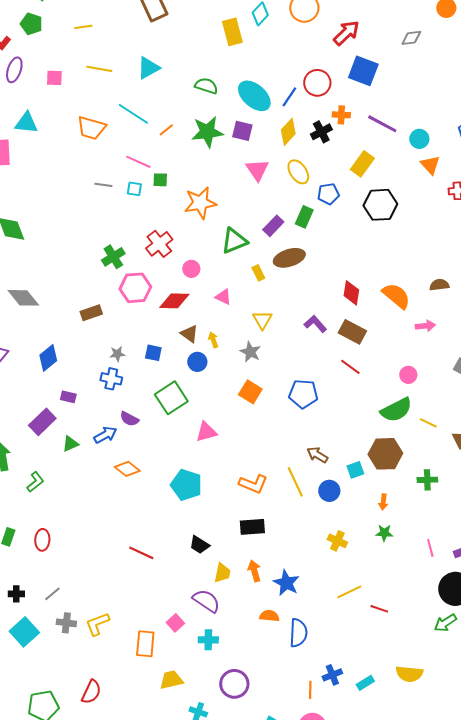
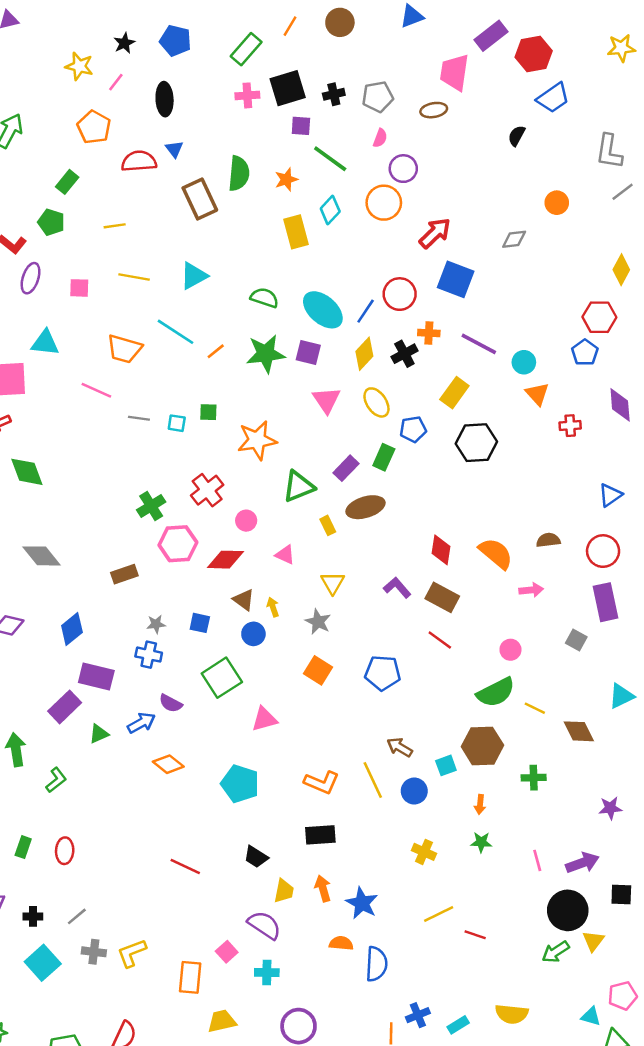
pink line: (138, 162) -> (96, 390), moved
purple rectangle: (68, 397) -> (96, 677), size x1.8

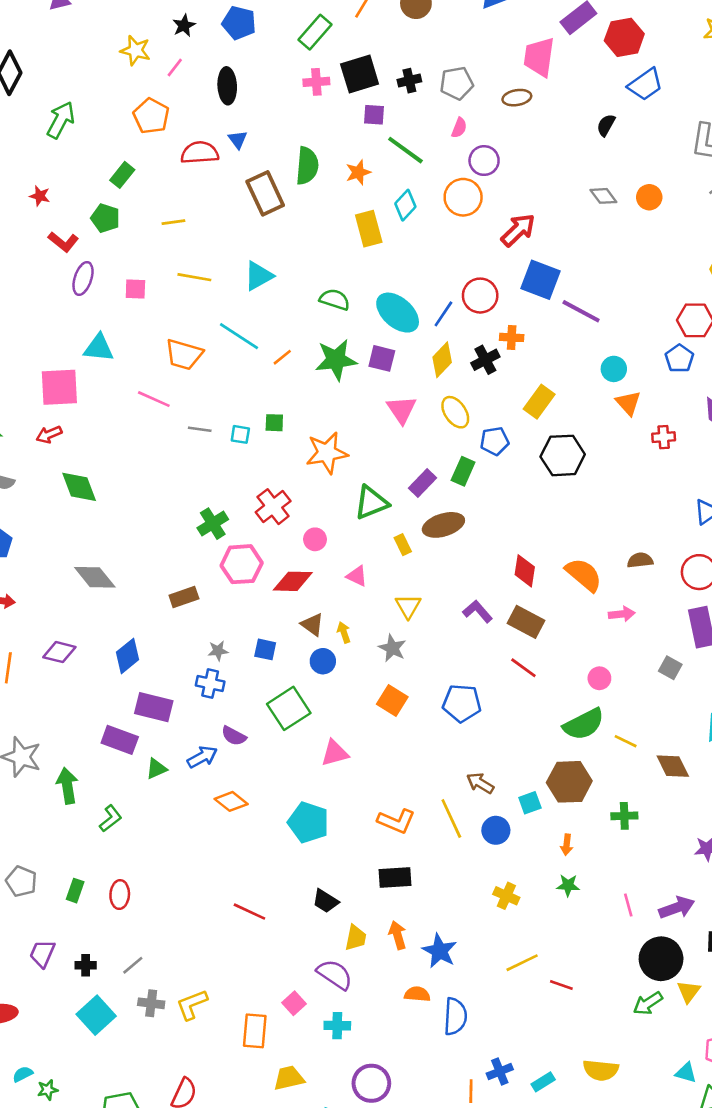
gray diamond: (514, 239) -> (603, 196), moved, turned 60
purple line: (479, 344) -> (581, 311), moved
purple rectangle: (65, 707) -> (120, 740), turned 64

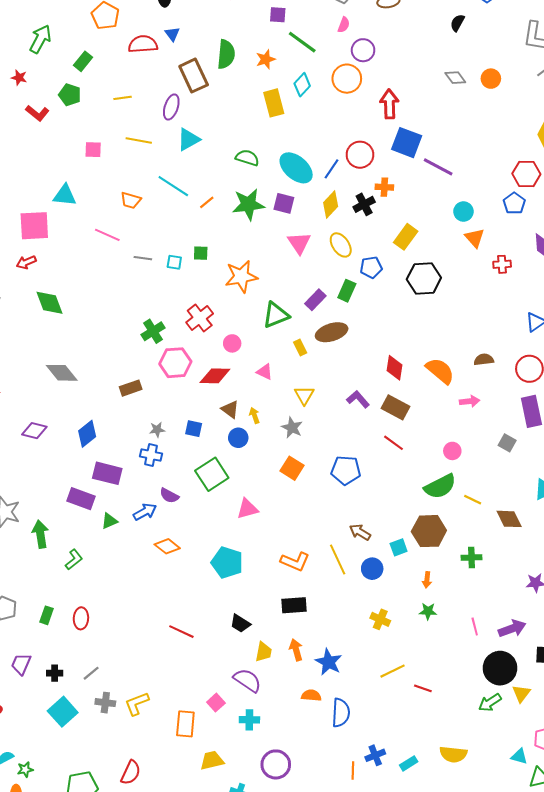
green arrow: (61, 120) -> (40, 39), moved
red arrow: (518, 230) -> (389, 104), turned -48
purple ellipse: (83, 278) -> (171, 107), moved
orange trapezoid: (184, 355) -> (131, 200), size x0.7

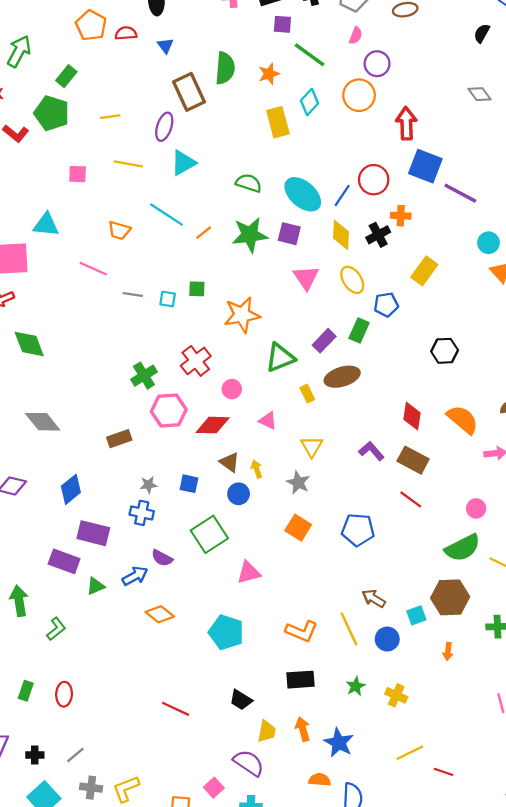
red semicircle: (143, 44) -> (126, 33), moved, size x0.7
green pentagon: (70, 95) -> (52, 113), size x1.4
yellow diamond: (331, 204) -> (341, 235), turned -40
black hexagon: (424, 278) -> (445, 351), moved, size x0.7
green star: (428, 611) -> (356, 686), moved, turned -30

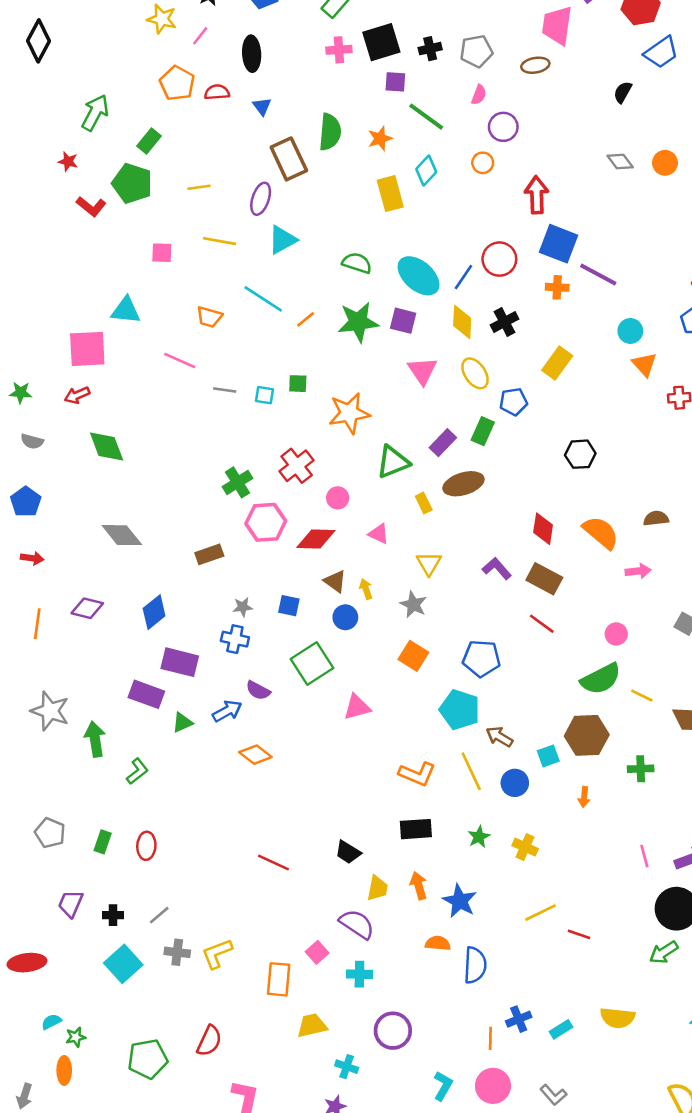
orange circle: (359, 95) -> (483, 163), size x0.6
orange cross: (401, 216) -> (557, 287), moved
cyan pentagon: (226, 632) -> (460, 710), moved

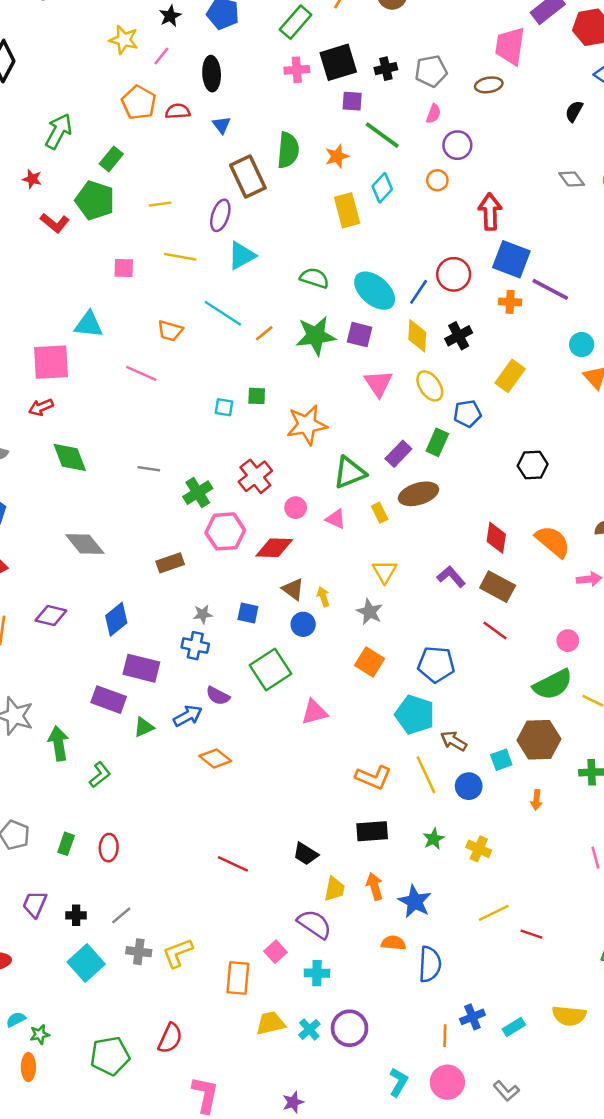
gray line: (225, 390) -> (149, 469), moved
pink triangle: (379, 534) -> (336, 519), moved
cyan cross: (347, 1067) -> (309, 1029), moved, turned 30

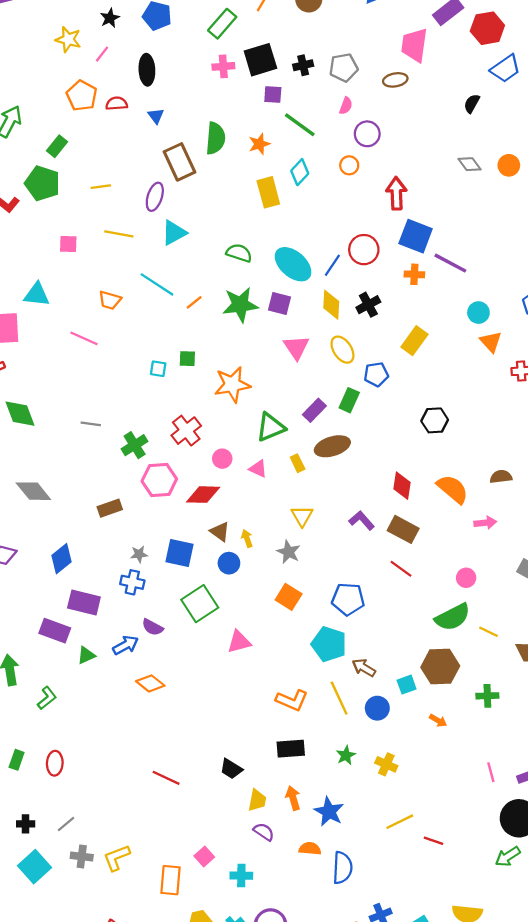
blue square: (248, 613) -> (180, 553), size x1.5
orange arrow: (536, 800) -> (438, 721), turned -66
purple semicircle: (314, 924) -> (264, 832), moved, size x0.7

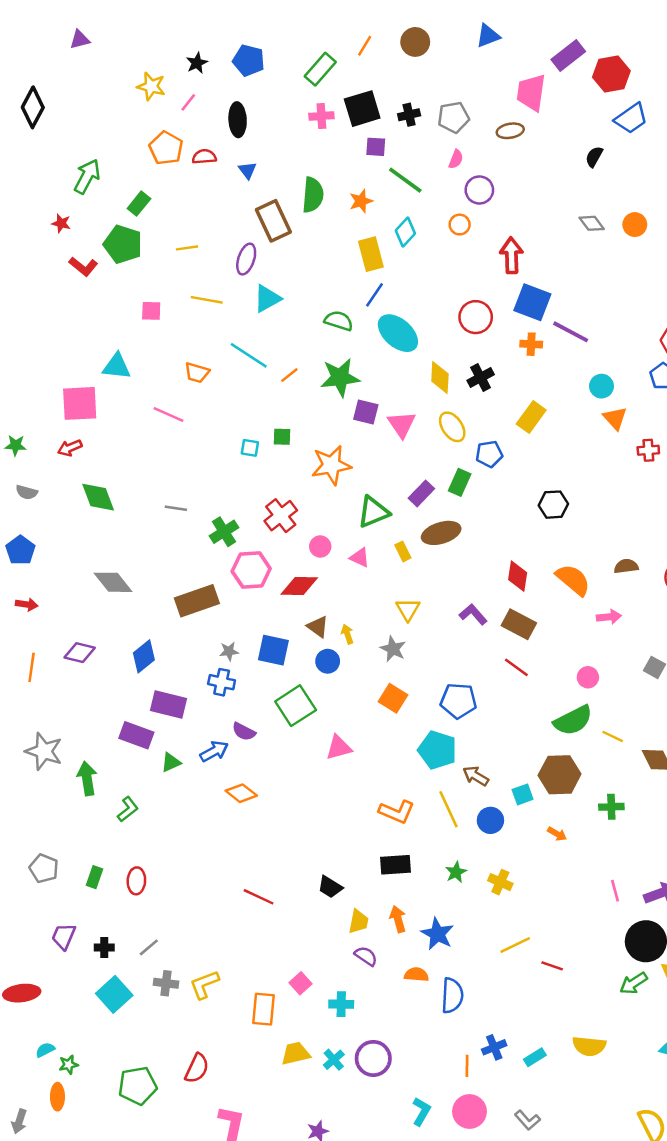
blue line: (332, 265) -> (375, 295), moved
purple square: (280, 304) -> (366, 412), moved
brown rectangle: (110, 508) -> (197, 601), size x1.6

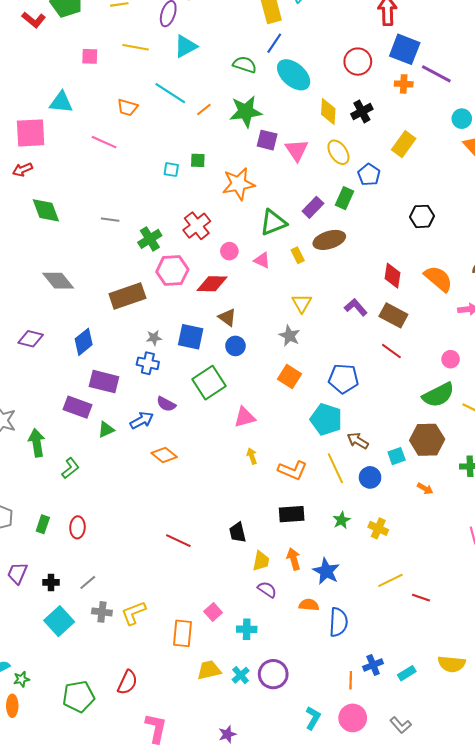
blue pentagon: (489, 454) -> (369, 175), turned -30
yellow arrow: (347, 634) -> (252, 456), moved
black trapezoid: (330, 887) -> (238, 532), turned 45

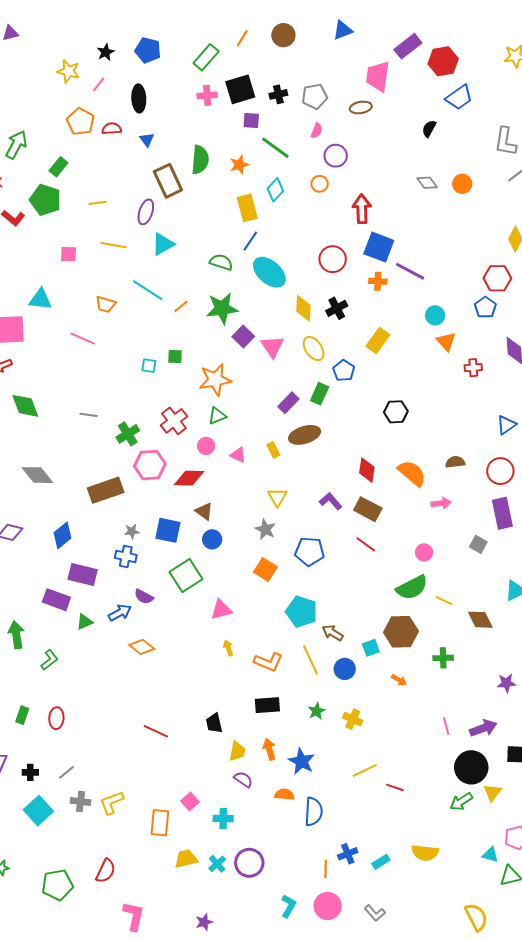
purple square: (267, 140) -> (243, 336), turned 30
green triangle: (273, 223) -> (217, 416), moved, size x0.7
blue pentagon: (344, 379) -> (310, 551), moved

